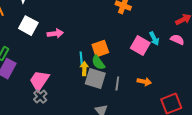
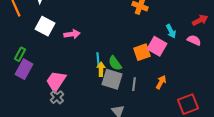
cyan arrow: (154, 39) -> (171, 31), moved
orange square: (100, 49) -> (142, 52), moved
orange arrow: (144, 82) -> (161, 82), turned -72

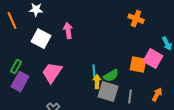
pink arrow: (72, 34) -> (68, 31), moved, turned -91
orange square: (142, 52) -> (138, 65), turned 30
green semicircle: (115, 63) -> (111, 76), turned -84
pink trapezoid: (56, 81) -> (52, 73), moved

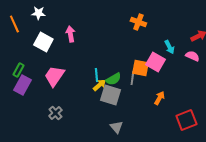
yellow arrow: (97, 82) -> (99, 85), turned 48
gray line: (130, 97) -> (132, 78), moved

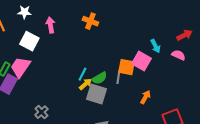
orange cross: (138, 22) -> (90, 21), moved
pink arrow: (70, 34) -> (50, 25), moved
cyan line: (96, 75) -> (82, 74), turned 32
pink trapezoid: (54, 76) -> (20, 67), moved

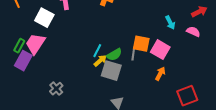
pink square: (141, 61) -> (160, 50), moved

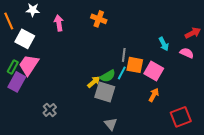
white square: (44, 18) -> (25, 39), moved
cyan line: (97, 51) -> (122, 73), moved
gray line: (133, 54) -> (124, 55), moved

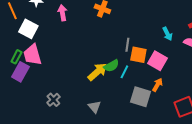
pink trapezoid: (29, 65) -> (32, 55), turned -50
cyan line: (122, 73) -> (124, 72), moved
yellow arrow: (94, 82) -> (97, 72), size x1.5
gray square: (105, 92) -> (140, 97), moved
gray triangle: (111, 124) -> (94, 107), moved

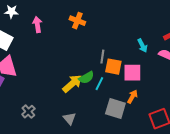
pink square: (157, 61) -> (132, 73), turned -30

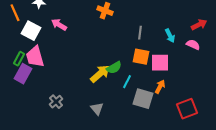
pink arrow: (37, 25) -> (59, 25), moved, turned -49
gray line: (102, 57) -> (140, 33), moved
cyan line: (99, 84) -> (127, 82), moved

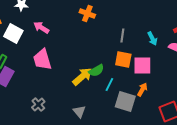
pink trapezoid: (35, 57) -> (42, 60), moved

